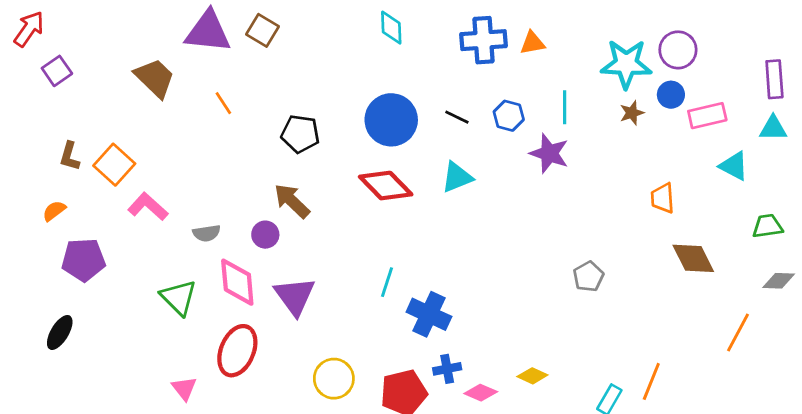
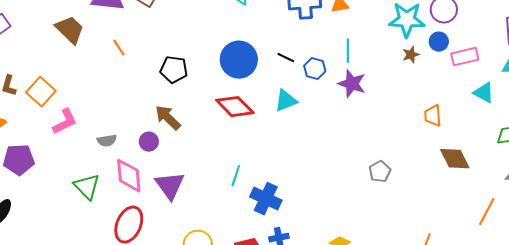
cyan line: (565, 107) -> (348, 51), moved
blue hexagon: (509, 116) -> (315, 69), moved
pink L-shape: (148, 207) -> (65, 122), turned 112

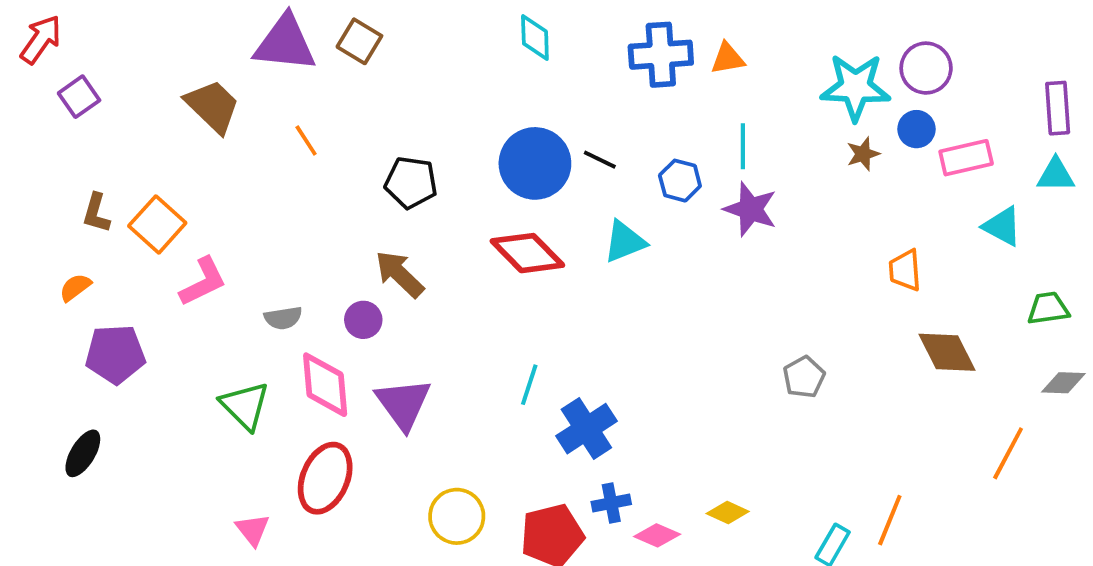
black line: (286, 58) -> (600, 160), moved
blue cross: (266, 199) -> (586, 429), turned 32

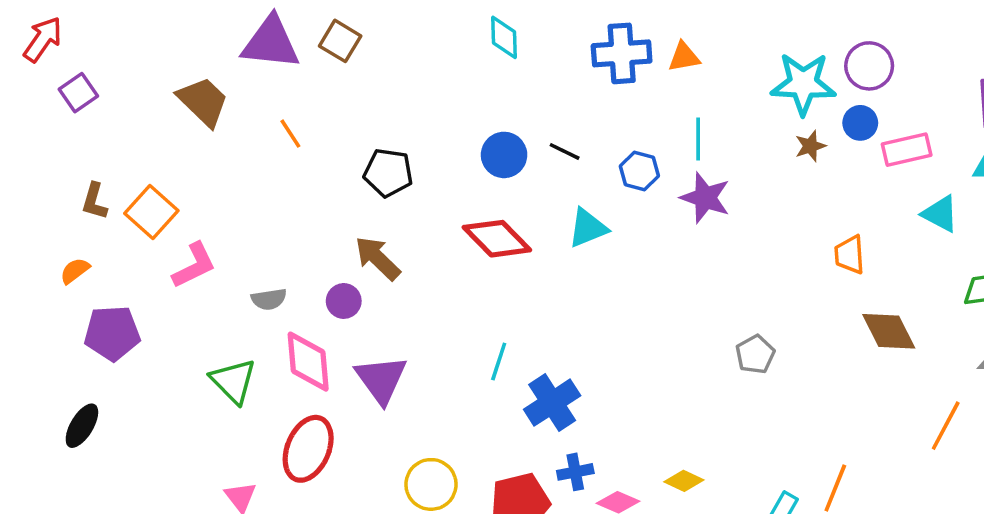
blue circle: (535, 163) -> (504, 155), size x0.7

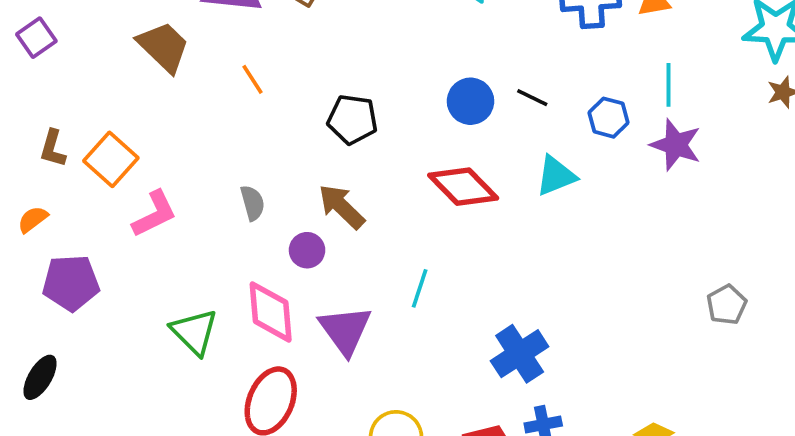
gray semicircle: (269, 299) -> (253, 203), moved, turned -96
cyan line: (499, 362) -> (420, 288), moved

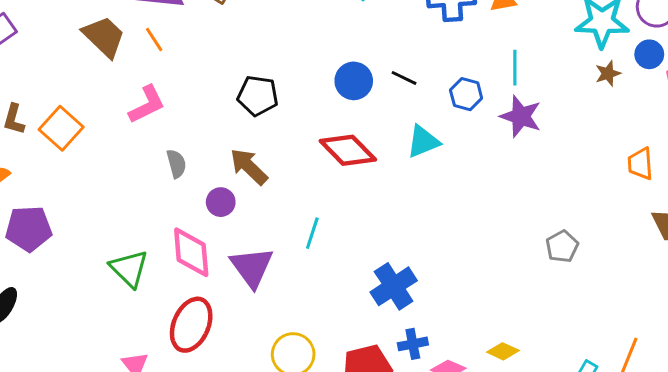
orange line: (253, 79) -> (154, 40), moved
pink L-shape: (154, 214) -> (147, 105), moved

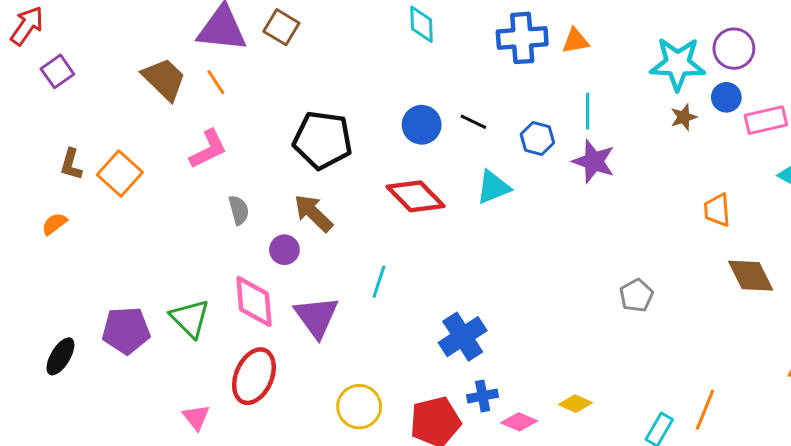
black pentagon: (258, 96) -> (323, 140), size x1.4
purple pentagon: (29, 229) -> (126, 330), moved

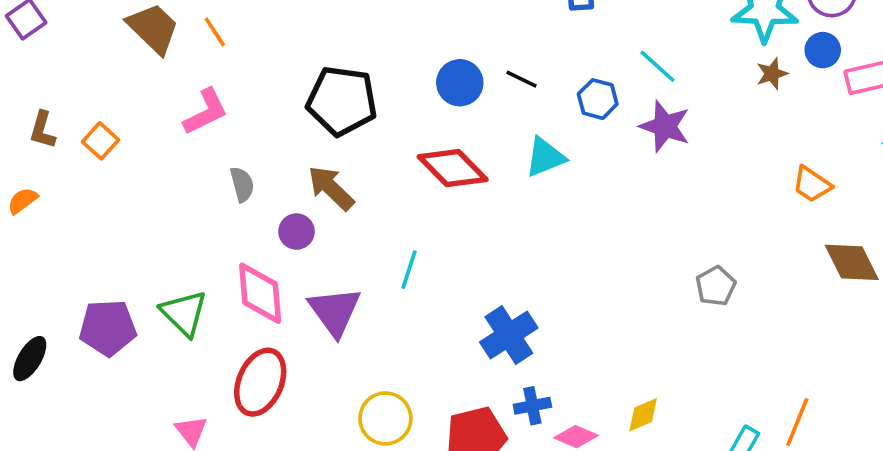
cyan line: (588, 111) -> (658, 66), turned -48
orange square: (120, 174) -> (101, 141), size x0.7
orange trapezoid: (717, 210) -> (812, 184), turned -52
yellow diamond: (575, 404) -> (643, 415), turned -48

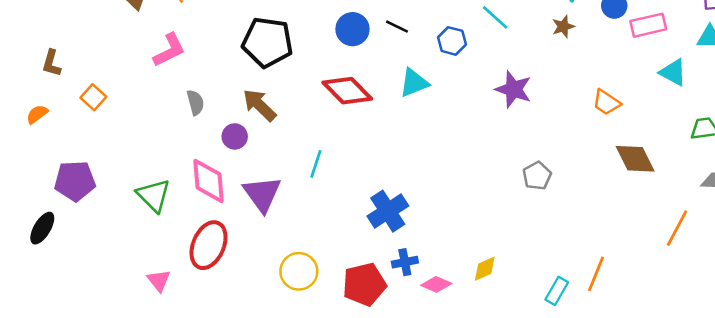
brown star: (772, 74) -> (563, 27), moved
purple star: (665, 126) -> (513, 89), moved
orange square: (101, 141) -> (93, 97), moved
purple pentagon: (108, 328) -> (75, 181), moved

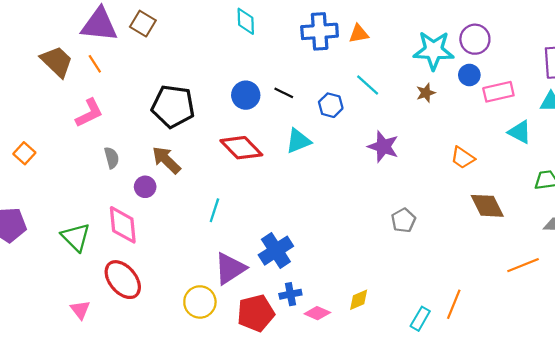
purple triangle: (262, 194) -> (230, 268), moved, turned 33
orange line: (677, 228) -> (523, 265), turned 40
red ellipse: (209, 245) -> (123, 280), turned -63

